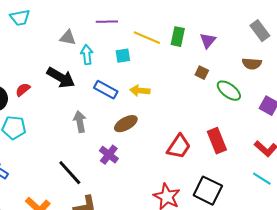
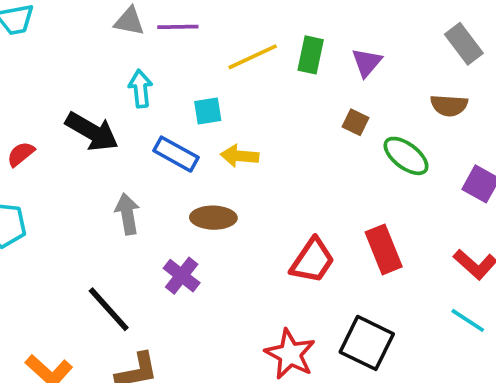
gray triangle: (68, 38) -> (129, 21), moved
yellow line: (147, 38) -> (253, 57), turned -48
cyan square: (123, 56) -> (208, 111), moved
brown ellipse: (126, 124) -> (213, 218), turned 30

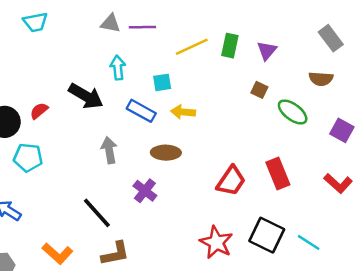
cyan line: (468, 320) -> (309, 242), moved

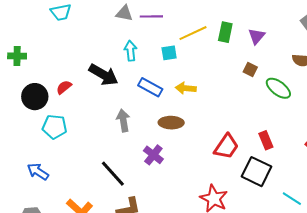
cyan square: (162, 82) -> (169, 53), moved
red rectangle: (278, 174) -> (266, 140), size x0.7
black square: (267, 235) -> (257, 172), moved

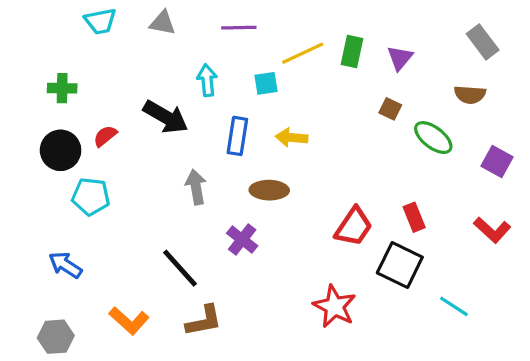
gray triangle: (124, 13) -> (162, 23), moved
green cross: (17, 56) -> (62, 88), moved
blue rectangle: (150, 87) -> (237, 136), turned 70

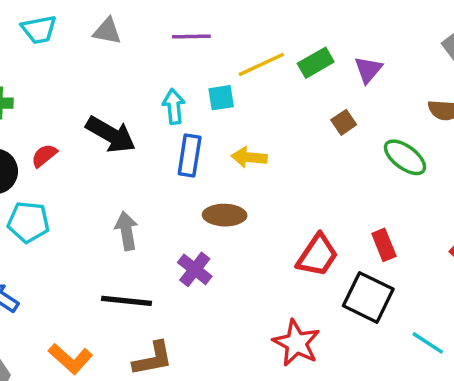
green rectangle: (352, 52) -> (316, 63), turned 48
cyan arrow: (207, 80) -> (174, 106), moved
brown square: (390, 109) -> (344, 122), moved, turned 30
gray arrow: (196, 187) -> (126, 231), moved
black line: (180, 268) -> (126, 301), turned -42

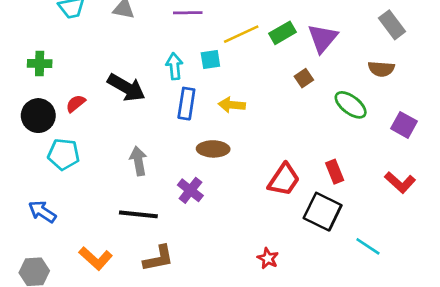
purple triangle: (368, 70) -> (323, 38), size x1.4
red star: (296, 343) -> (268, 258), moved, size x0.6

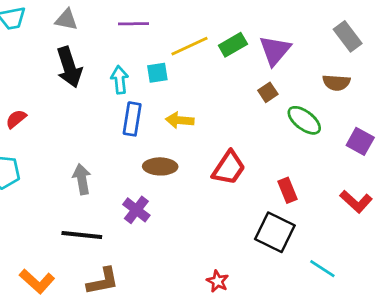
brown square: (304, 78) -> (268, 92), moved
black arrow: (126, 88) -> (69, 67), moved, turned 42
red trapezoid: (284, 180) -> (229, 168), moved

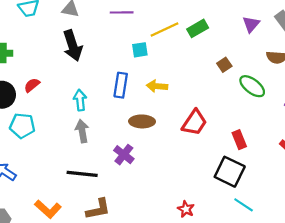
purple triangle: (275, 50) -> (251, 24), moved, size x0.7
cyan arrow: (120, 80) -> (80, 100), moved
cyan line: (322, 269) -> (244, 205), moved

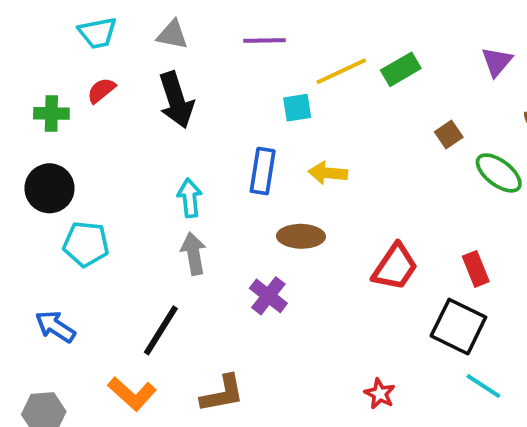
red semicircle: (32, 85) -> (101, 90), moved
red trapezoid: (194, 123) -> (395, 267), moved
black line: (82, 174) -> (161, 330), moved, turned -64

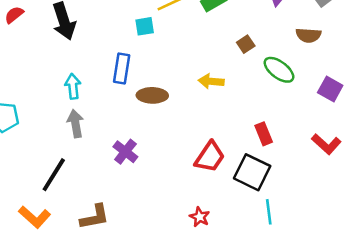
yellow arrow: (328, 173) -> (211, 81), moved
brown ellipse: (301, 236) -> (152, 95), moved
red trapezoid: (395, 267) -> (210, 157), moved
cyan line: (483, 386) -> (269, 212), turned 50

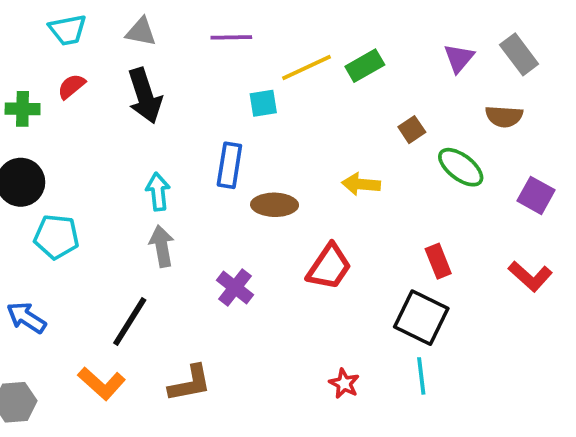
red trapezoid: (210, 157) -> (329, 267), moved
cyan line: (269, 212) -> (421, 376), moved

